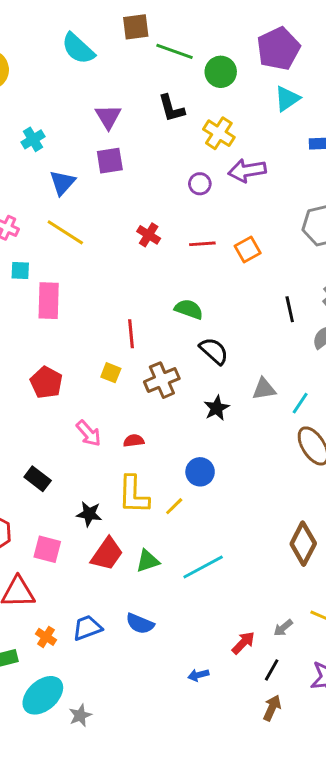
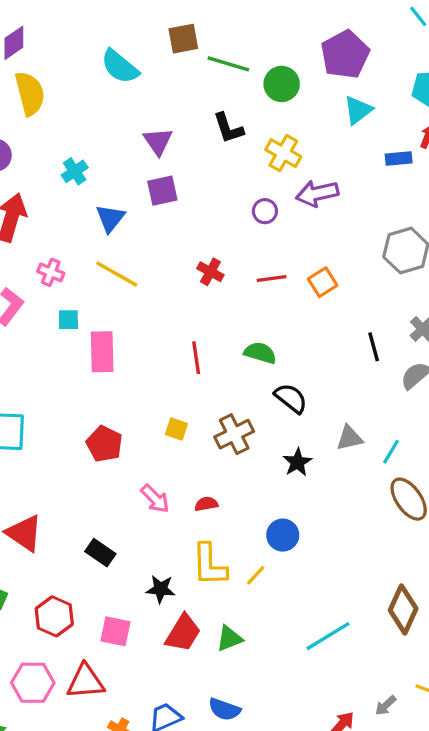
red line: (131, 334) -> (196, 358), moved
cyan line: (203, 567) -> (328, 636), moved

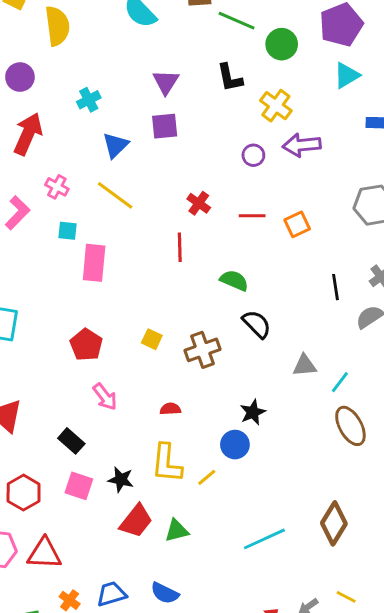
red line: (196, 358) -> (180, 247), moved
black star: (297, 462) -> (253, 412), moved
pink arrow: (155, 499) -> (105, 397), moved
pink square: (116, 631) -> (79, 486), moved

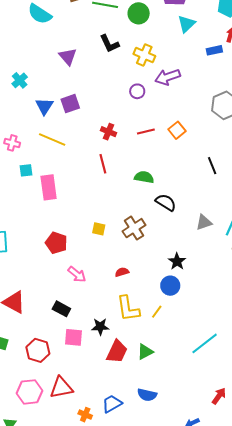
purple square: (165, 126) -> (70, 104), moved

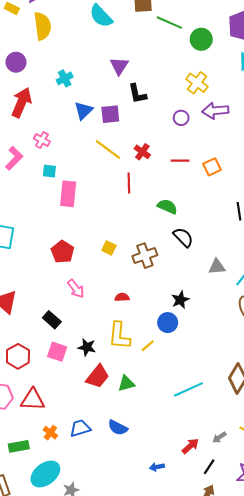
black L-shape: (109, 44) -> (137, 94), moved
yellow line: (52, 139) -> (108, 150), moved

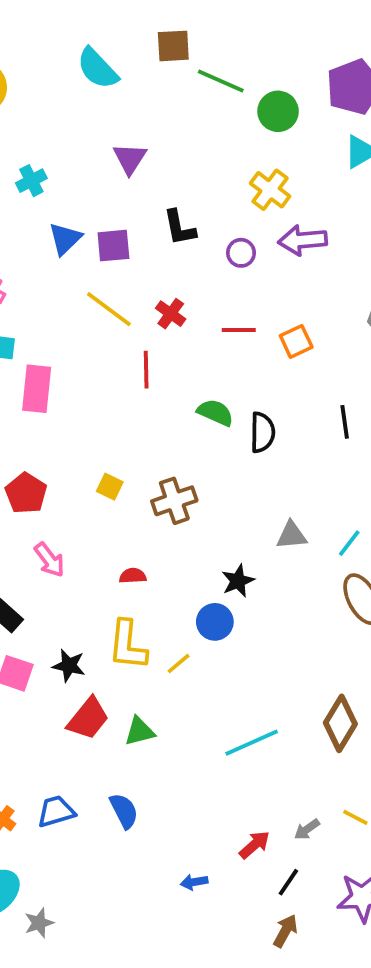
black L-shape: (137, 94) -> (179, 228), moved
black semicircle: (183, 237) -> (262, 432), moved, turned 45
gray triangle: (217, 267) -> (292, 535), moved
blue semicircle: (118, 428) -> (124, 811), turned -144

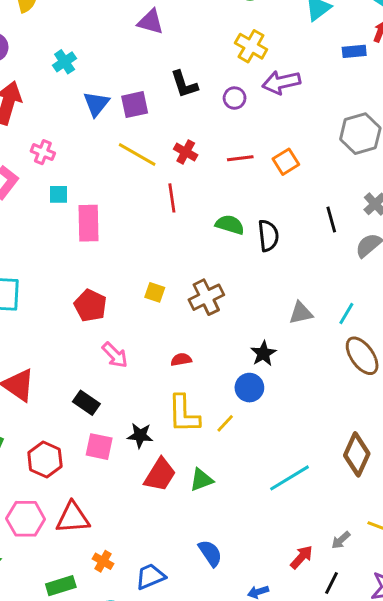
purple triangle: (130, 159) -> (151, 22), moved, turned -40
blue trapezoid: (56, 811) -> (150, 576), moved
blue semicircle: (124, 811) -> (210, 553), moved

